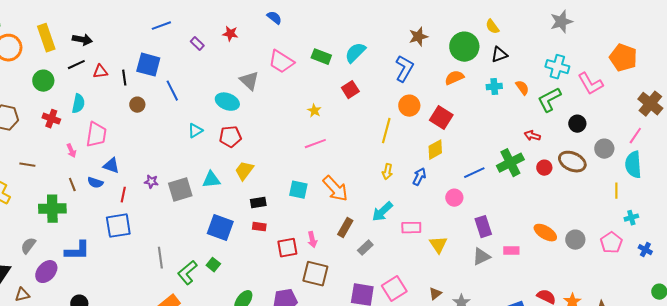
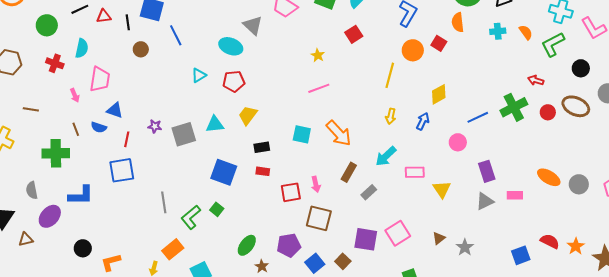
orange semicircle: (454, 78) -> (458, 22), turned -72
red square: (441, 118) -> (439, 43), moved, size x0.7
gray semicircle: (28, 246) -> (32, 190), turned -48

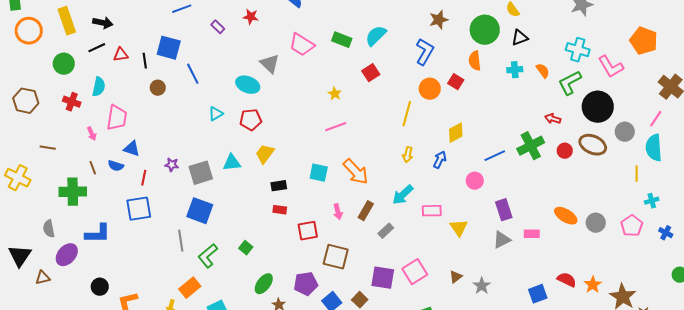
black circle: (581, 68) -> (598, 107), size x1.8
blue square: (224, 172) -> (200, 211), moved
pink arrow: (316, 184) -> (338, 212), moved
green square: (217, 209) -> (246, 248), moved

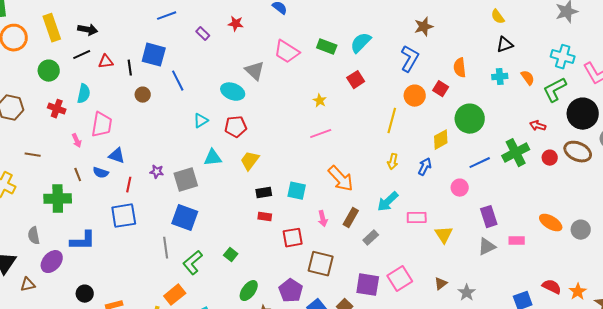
green circle: (485, 30) -> (470, 119), moved
cyan triangle: (232, 163) -> (213, 158), moved
cyan square: (319, 173) -> (297, 191), moved
purple pentagon: (306, 284) -> (291, 291), turned -30

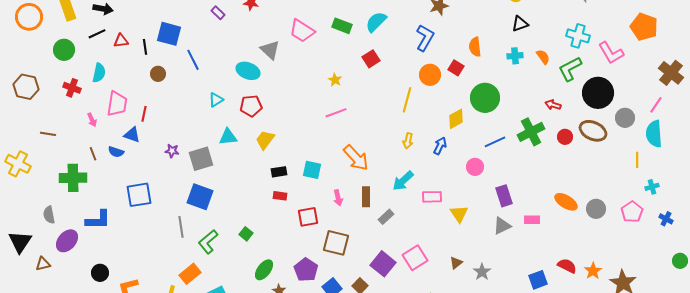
red line: (129, 185) -> (144, 114), moved
brown rectangle: (351, 218) -> (366, 197), turned -30
purple square: (368, 285) -> (383, 264), turned 30

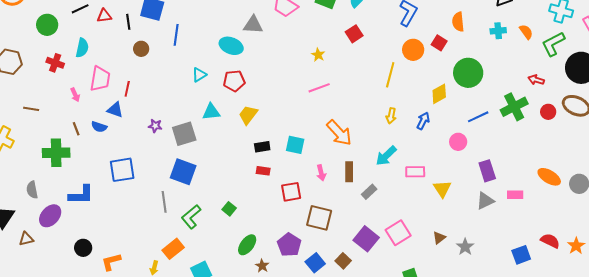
gray triangle: (270, 50) -> (253, 25), turned -40
blue line: (193, 60) -> (176, 35), turned 35

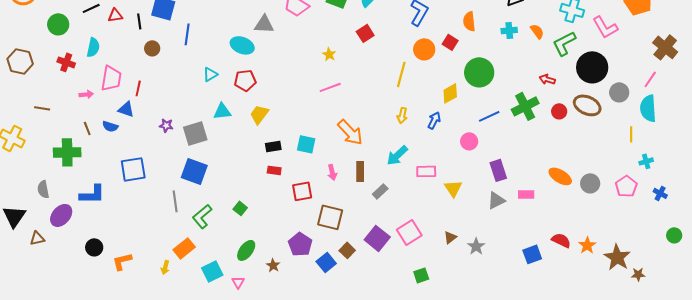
pink arrow: (75, 95) -> (86, 94), turned -72
green ellipse: (247, 245) -> (246, 250), moved
brown square: (343, 261) -> (347, 250), moved

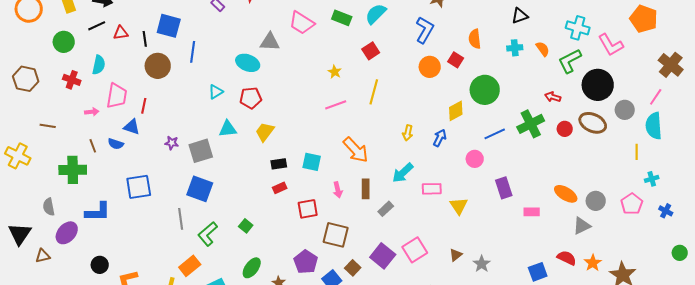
brown circle: (152, 48) -> (158, 66), size x1.6
yellow line: (401, 74) -> (374, 92), moved
red rectangle: (274, 170) -> (280, 188), turned -32
gray triangle: (496, 200) -> (582, 226), moved

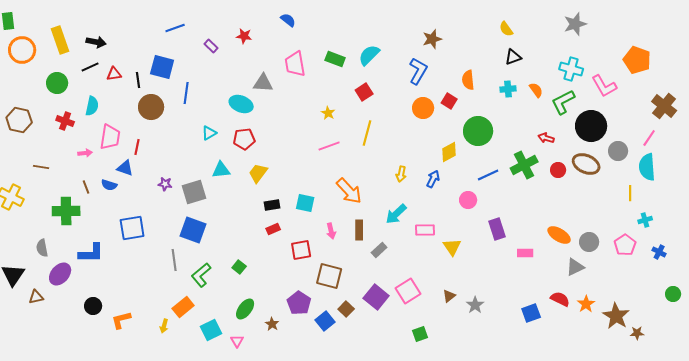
pink trapezoid: (302, 23) -> (295, 64), turned 48

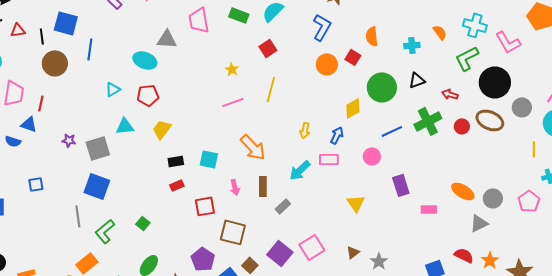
black triangle: (513, 57) -> (417, 80), moved
orange semicircle: (536, 90) -> (440, 32), moved
blue square: (132, 228) -> (36, 184), size x0.6
pink rectangle: (425, 230) -> (329, 159), moved

